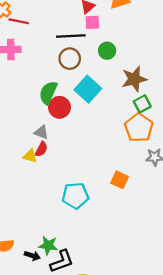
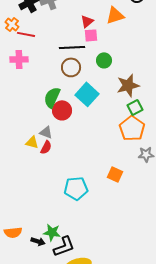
yellow triangle: (30, 156) -> (32, 142), moved

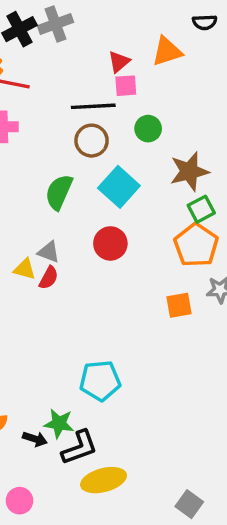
red circle: (62, 110) -> (110, 243), moved
orange square: (115, 174) -> (179, 305), moved, turned -35
cyan pentagon: (76, 188) -> (100, 381), moved

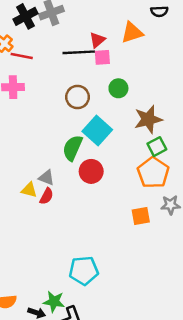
black line: (93, 106) -> (79, 52), moved
green semicircle: (59, 192) -> (73, 148), moved

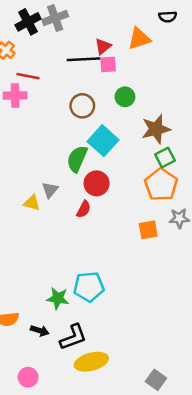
red line: (22, 56) -> (28, 76), moved
gray triangle: (47, 178) -> (50, 190), turned 49
red semicircle: (47, 196) -> (84, 209), moved
green star: (54, 302) -> (58, 298), moved

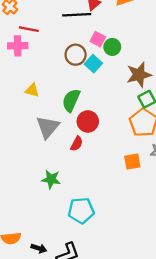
pink square: (108, 64) -> (98, 39), moved, turned 32
cyan square: (103, 141) -> (93, 64), moved, size x0.7
gray triangle: (50, 190) -> (48, 127), size x1.6
yellow triangle: (32, 203) -> (32, 90), moved
green star: (58, 298) -> (51, 179), moved

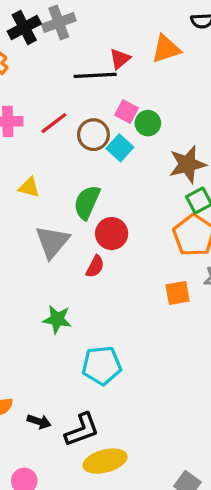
red line: (29, 29) -> (54, 123), moved, turned -48

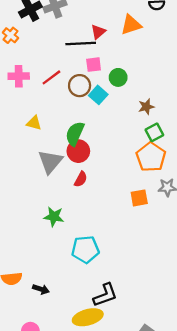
pink square: (126, 112) -> (94, 65), moved, turned -35
brown star: (187, 164) -> (146, 107), size x0.6
red circle: (112, 234) -> (78, 151), moved
black L-shape: (82, 430) -> (105, 295), moved

